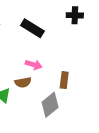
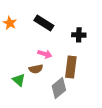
black cross: (75, 15) -> (79, 35), moved
brown rectangle: (64, 80) -> (71, 67), size x1.5

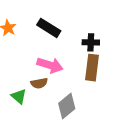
pink arrow: (45, 54) -> (50, 65), size x1.5
brown rectangle: (71, 67) -> (92, 68), moved

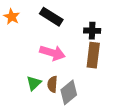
brown semicircle: (39, 83) -> (52, 84), moved, turned 105
green triangle: (19, 96) -> (34, 83), moved, turned 35

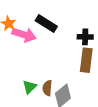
pink arrow: (52, 53) -> (24, 35), moved

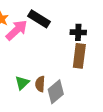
pink arrow: (24, 35) -> (17, 30), turned -60

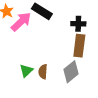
gray diamond: (56, 92) -> (71, 72), moved

